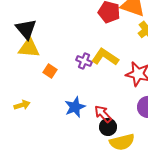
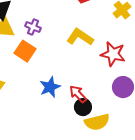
purple cross: (84, 61) -> (33, 27), moved
orange square: (50, 71) -> (25, 51), size x1.5

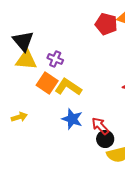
yellow L-shape: (80, 37) -> (68, 87), moved
blue star: (50, 87) -> (72, 119), turned -30

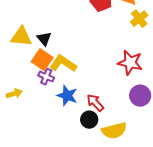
black triangle: (23, 41) -> (44, 39), moved, size x0.7
purple cross: (55, 59) -> (46, 77), moved
black circle: (105, 139) -> (89, 120), moved

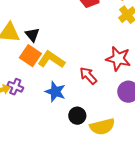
purple cross: (46, 77) -> (15, 87), moved
red arrow: (95, 103) -> (88, 76), moved

